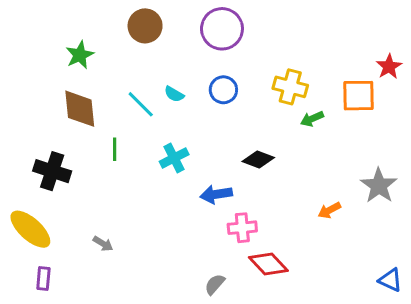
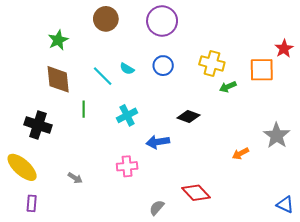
pink cross: (242, 228) -> (127, 166), moved

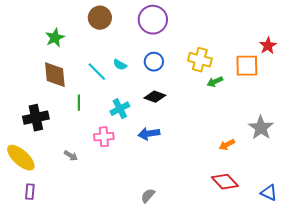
black diamond: (189, 116) -> (155, 97), moved
black cross: (38, 125) -> (36, 118), turned -30
pink cross: (127, 166) -> (104, 137), moved
gray arrow: (75, 178) -> (71, 156), moved
red diamond: (196, 193) -> (225, 182), moved

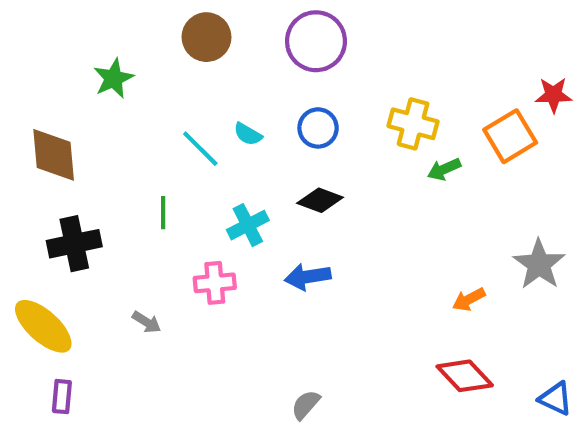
red star: (268, 46) -> (554, 95), turned 30
orange square: (247, 66) -> (510, 136), turned -30
brown diamond: (55, 75) -> (54, 155), moved

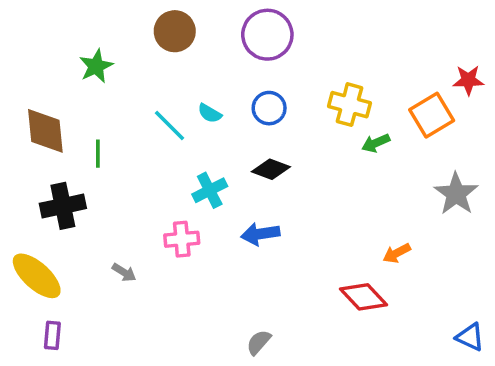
green line: (163, 213) -> (98, 154), moved
gray star: (539, 264) -> (456, 194), moved
red diamond: (465, 376) -> (363, 297), moved

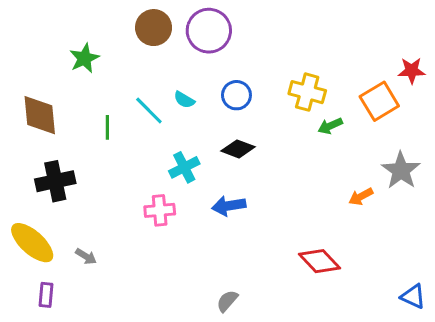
purple circle: (267, 35) -> (209, 31), moved
green line: (98, 154) -> (107, 127), moved
orange arrow: (397, 253) -> (361, 197), moved
gray arrow: (124, 272) -> (86, 256), moved

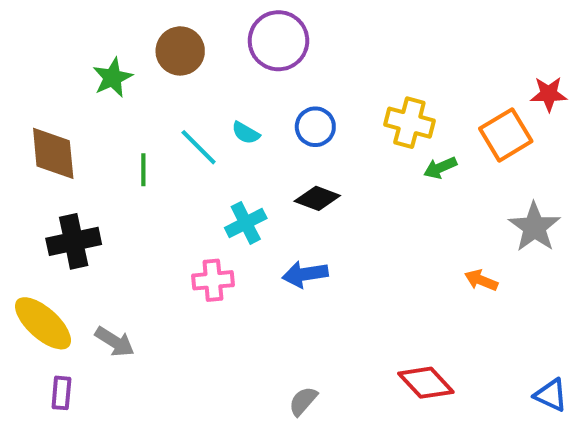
brown circle: (154, 28) -> (180, 51), moved
orange arrow: (361, 197) -> (481, 280), moved, turned 50
gray arrow: (86, 256) -> (115, 342), size x1.4
red diamond: (319, 261) -> (426, 383), moved

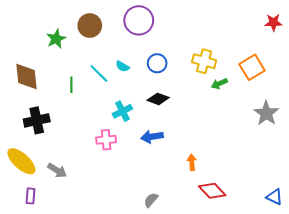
red star: (549, 94) -> (273, 22), moved
orange arrow: (481, 280) -> (192, 162), moved, turned 63

